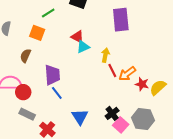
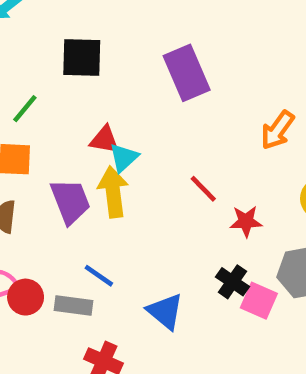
yellow arrow: (105, 55) -> (113, 192), moved, size x1.5
orange arrow: (127, 74) -> (277, 130), moved
purple trapezoid: (52, 75) -> (70, 201), moved
red star: (142, 84) -> (246, 221), moved
gray rectangle: (27, 114) -> (73, 305), moved

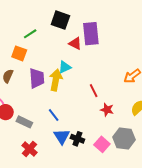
purple rectangle: (187, 73) -> (91, 34), moved
red triangle: (105, 140) -> (75, 43), moved
blue line: (99, 276) -> (54, 115), moved
black cross: (232, 282) -> (77, 139), moved, turned -32

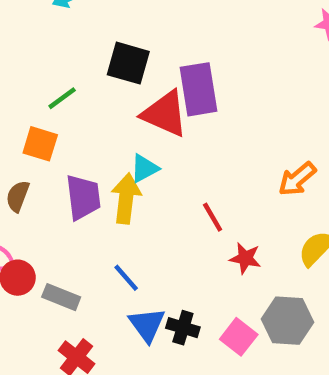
red triangle: (75, 43) -> (165, 114), size x1.6

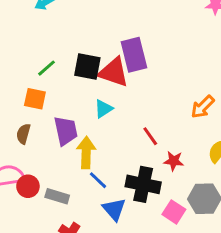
black square: (128, 63) -> (87, 66), moved
yellow arrow: (126, 199) -> (86, 153), moved
black cross: (183, 328) -> (143, 184), moved, size x1.6

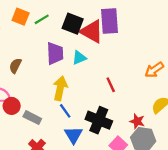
orange square: (35, 99) -> (21, 17), moved
purple trapezoid: (66, 131) -> (55, 53), moved
red star: (174, 161) -> (137, 121), moved

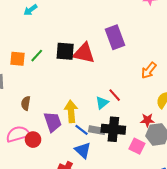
purple rectangle: (109, 21) -> (115, 37), moved
purple trapezoid: (55, 53) -> (53, 122), moved
cyan triangle: (79, 58) -> (102, 103), moved
gray rectangle: (32, 118) -> (97, 130), moved
blue triangle: (73, 135) -> (83, 150), moved

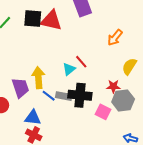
blue triangle: (83, 150) -> (33, 118), moved, turned -36

